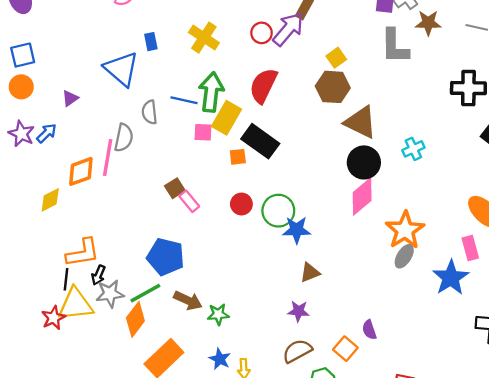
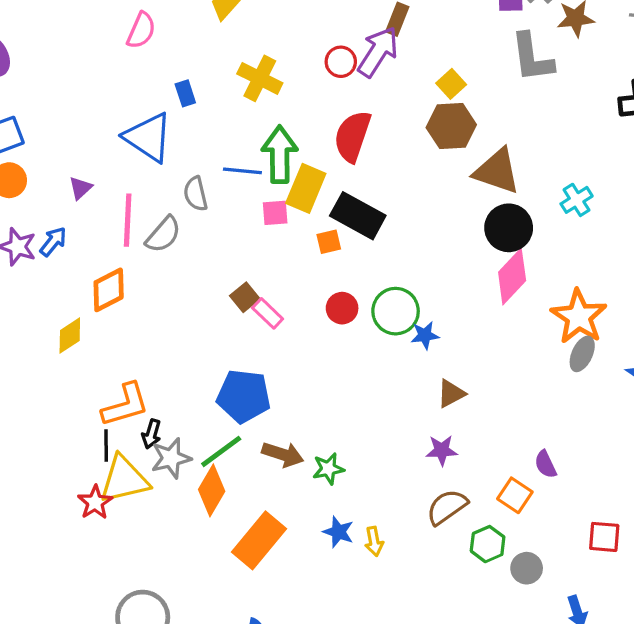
gray semicircle: (124, 138) -> (163, 235), turned 36
pink line: (108, 157) -> (128, 220), moved
blue star: (297, 230) -> (425, 335), size x0.7

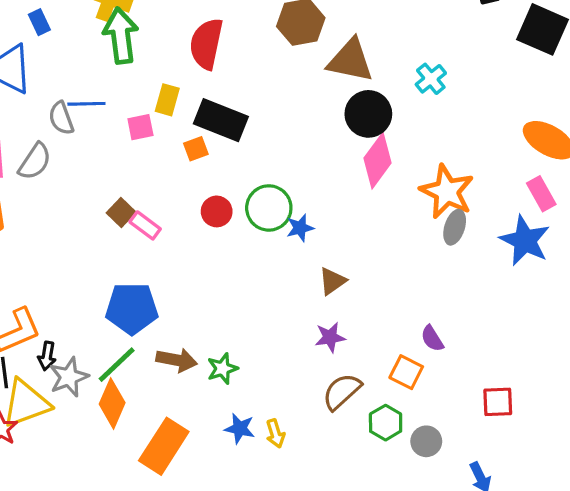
green arrow: (280, 154) -> (121, 36), moved
blue line: (242, 171) -> (86, 104), moved
yellow rectangle: (306, 188) -> (167, 100), size x0.7

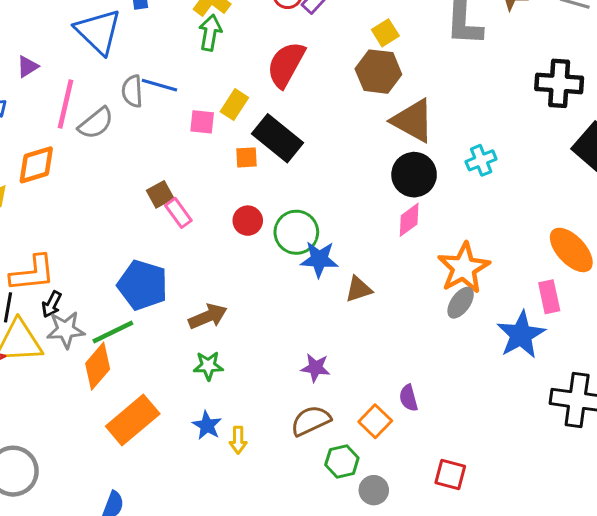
green arrow: (121, 36) -> (210, 33), size x0.7
pink diamond: (378, 161) -> (409, 220), size x0.7
blue star: (300, 228) -> (319, 259), size x1.4
brown triangle: (332, 281) -> (358, 289), moved
brown arrow: (177, 360) -> (208, 316), moved, turned -51

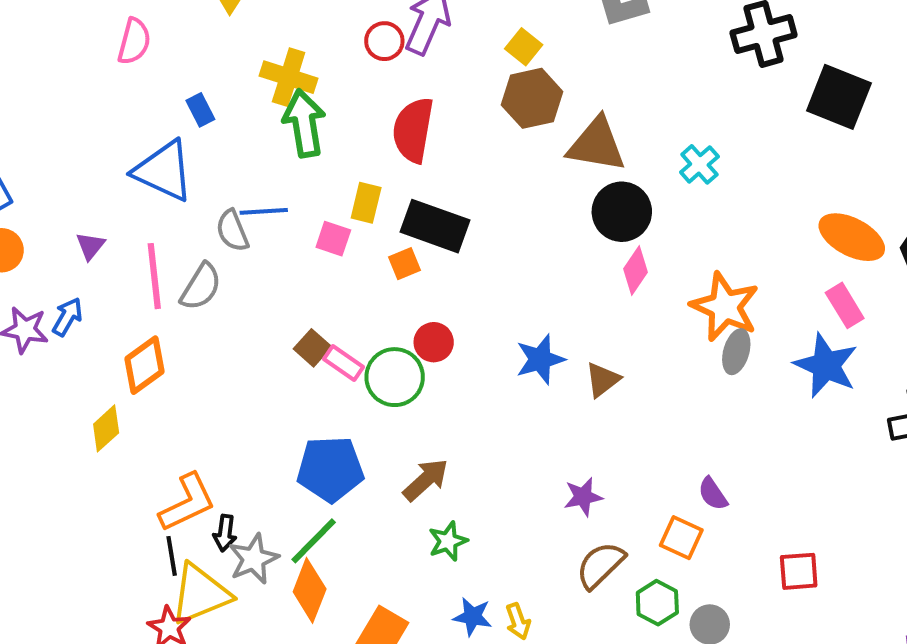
green arrow: (210, 33) -> (304, 123), size x1.4
pink square: (202, 122) -> (333, 239), turned 32
green circle: (296, 232) -> (395, 377), moved

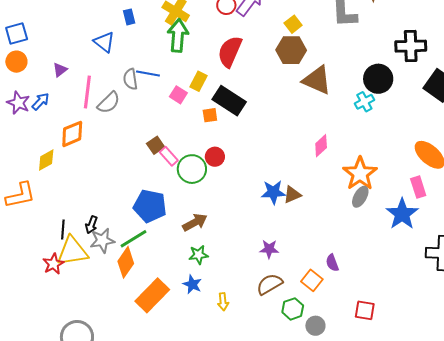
blue triangle: (164, 171) -> (104, 42), size x0.7
black circle: (622, 212) -> (378, 79), moved
blue star: (540, 359) -> (273, 192), moved
orange L-shape: (187, 503) -> (20, 195), moved
blue star: (472, 617) -> (192, 284), moved

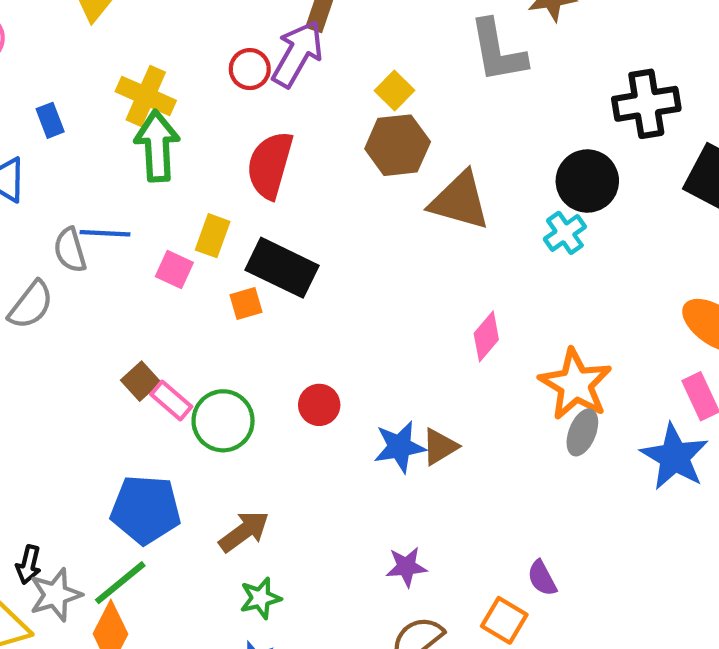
red circle: (215, 157) -> (319, 405), moved

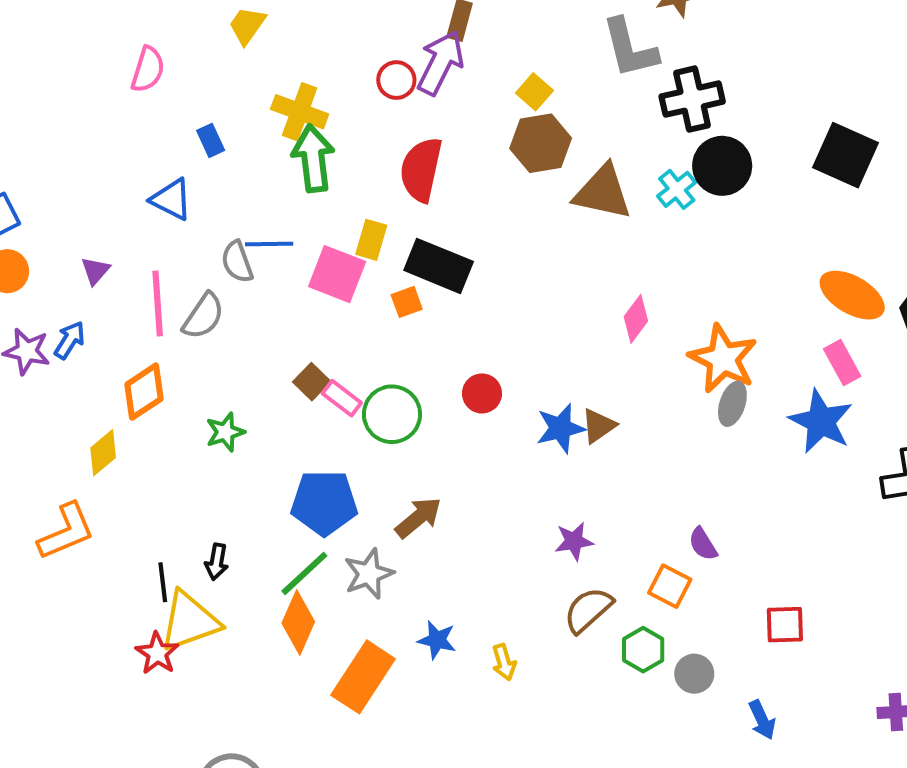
black cross: (646, 104) -> (692, 99), moved
cyan cross: (565, 233) -> (677, 189), moved
pink square: (174, 269) -> (337, 274), size x1.6
gray star: (56, 595) -> (369, 574), moved
green star: (260, 598) -> (225, 432), moved

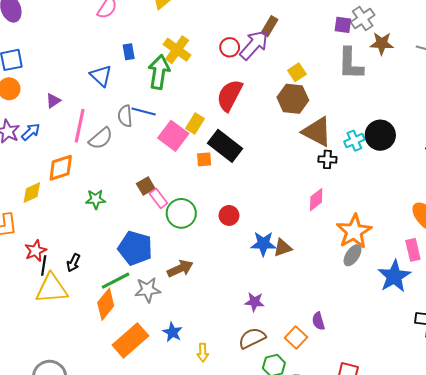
black cross: (692, 99) -> (327, 159), moved, size x0.6
green arrow: (313, 158) -> (159, 72), moved
red star: (157, 653) -> (35, 251), moved

